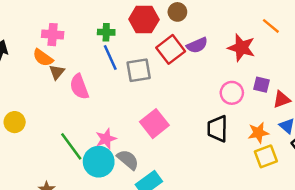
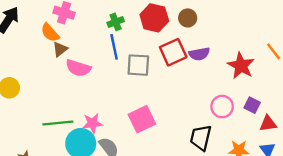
green cross: (106, 32) -> (116, 22), turned -35
pink semicircle: (79, 87) -> (78, 68), turned -65
green line: (71, 146) -> (58, 123), turned -72

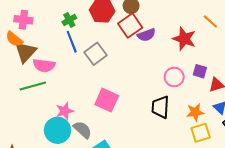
brown triangle: (60, 49) -> (25, 52), size x1.6
red square: (173, 52) -> (130, 26), moved
gray square: (138, 65) -> (95, 54), turned -30
pink square: (142, 119) -> (107, 100), turned -30
green line: (58, 123) -> (33, 86), moved

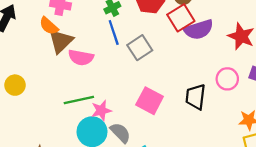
purple semicircle: (146, 35) -> (199, 30), size x1.4
green line: (33, 86) -> (79, 100), moved
black trapezoid: (160, 107) -> (196, 97), moved

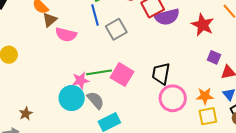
brown triangle: (61, 41) -> (50, 20), size x0.7
pink circle: (227, 79) -> (173, 98), moved, size x1.4
green line: (79, 100) -> (99, 72), moved

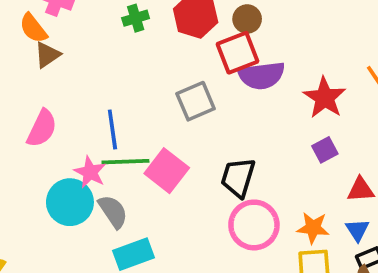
blue line: (95, 15) -> (112, 130), moved
gray square: (116, 29) -> (196, 101), moved
pink semicircle: (66, 35) -> (42, 128), moved, turned -85
purple square: (214, 57) -> (325, 150), moved, turned 32
pink star: (81, 80) -> (90, 172), turned 30

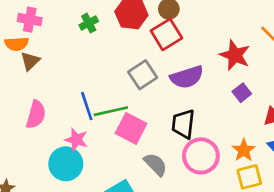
orange semicircle: (33, 28) -> (17, 44), turned -45
purple semicircle: (261, 75) -> (187, 77), moved
green line: (125, 162) -> (111, 111), moved
gray semicircle: (113, 212) -> (155, 164), moved
orange star: (313, 228) -> (244, 150), turned -30

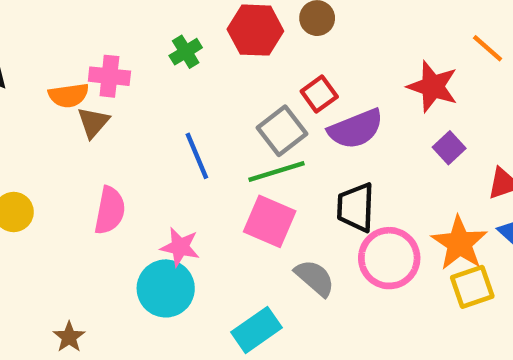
pink cross: (30, 20) -> (109, 76), moved
red square: (166, 34) -> (319, 94), moved, size x0.7
blue line: (87, 106) -> (197, 156), moved
green line: (111, 111) -> (277, 172), moved
orange star: (244, 150) -> (460, 243), size x1.4

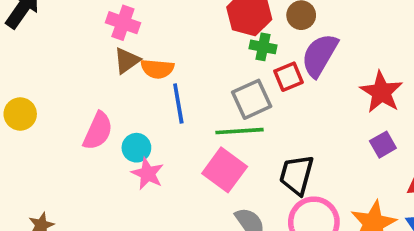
green cross: (186, 52) -> (263, 47), moved, turned 30
orange semicircle: (69, 95) -> (157, 69), moved
brown triangle: (93, 122) -> (127, 61), moved
purple semicircle: (356, 129) -> (320, 55), moved, turned 129
cyan circle: (166, 288) -> (136, 148), moved, size x0.6

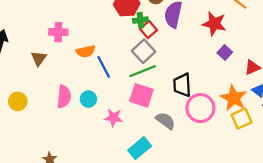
brown triangle: (127, 61) -> (39, 58), moved
red square: (288, 77) -> (149, 30), moved
pink star: (148, 174) -> (114, 118), moved

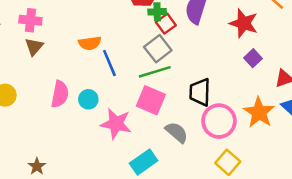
pink cross: (58, 32) -> (30, 20), moved
pink star: (114, 118) -> (116, 124), size x1.4
yellow square: (242, 118) -> (228, 162), moved, turned -30

